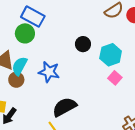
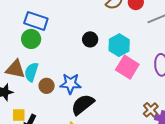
blue star: (49, 72) -> (70, 84), moved
pink square: (115, 78) -> (127, 67), size x1.6
brown circle: (16, 80) -> (47, 86), moved

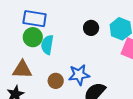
cyan semicircle: (31, 72) -> (47, 45), moved

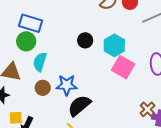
cyan semicircle: (47, 45) -> (40, 62), moved

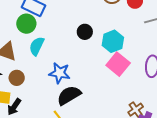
brown circle: (43, 88) -> (17, 78), moved

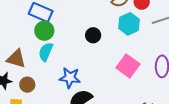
green circle: (26, 24) -> (44, 31), moved
cyan hexagon: (113, 41) -> (129, 24), moved

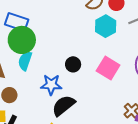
green circle: (44, 31) -> (22, 40), size x1.4
black circle: (93, 35) -> (73, 64), moved

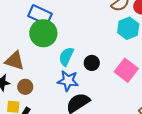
cyan semicircle: (25, 61) -> (66, 57), moved

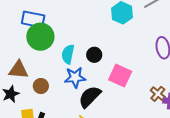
pink square: (126, 70) -> (120, 76), moved
brown circle: (25, 87) -> (41, 86), moved

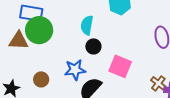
cyan semicircle: (68, 54) -> (87, 25), moved
brown triangle: (19, 70) -> (19, 41), moved

